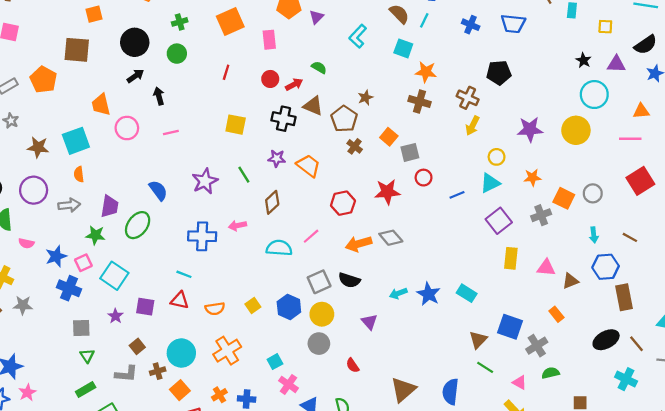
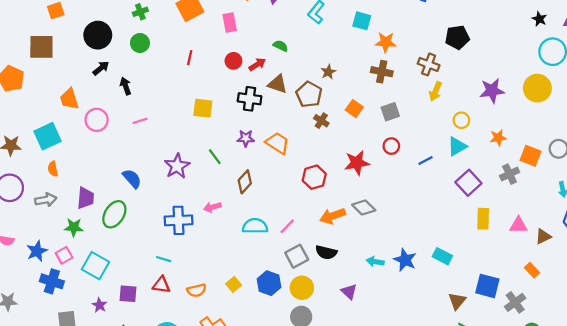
gray square: (410, 152) -> (390, 112), moved
pink line: (311, 236) -> (287, 226), moved
cyan arrow: (398, 293) -> (375, 262), turned 35

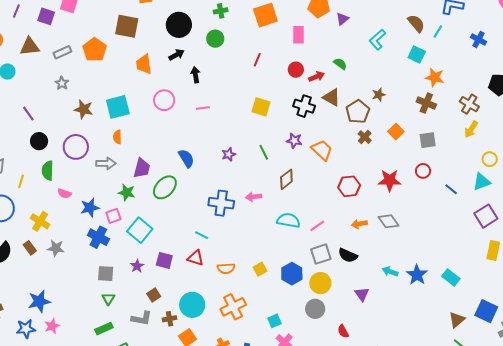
orange trapezoid: (69, 99) -> (144, 64), moved
blue line: (425, 161) -> (451, 189), turned 56
purple star: (177, 166) -> (229, 154), size x0.6
orange arrow: (333, 216) -> (359, 224), size x0.7

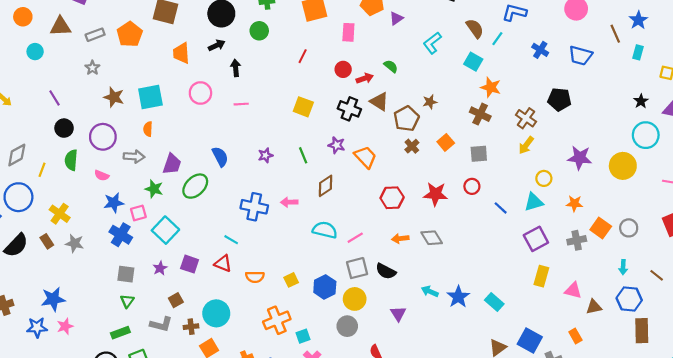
pink semicircle: (64, 193) -> (102, 175), moved
orange cross: (233, 307) -> (277, 320), moved

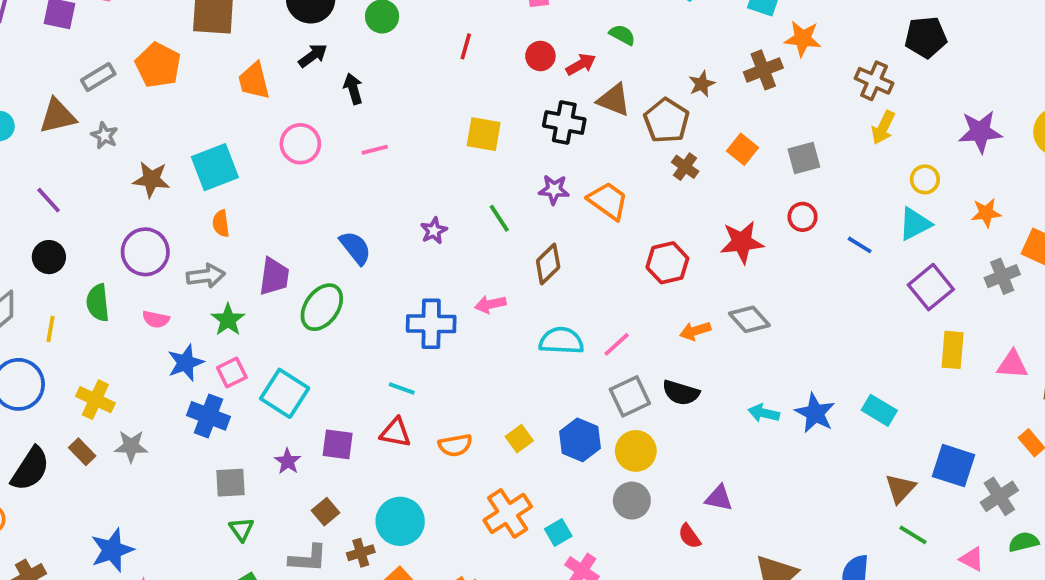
brown triangle: (61, 26) -> (58, 116), moved
brown cross: (480, 114) -> (763, 70), moved, turned -36
black circle: (64, 128) -> (49, 257), moved
green star: (154, 189) -> (228, 320), moved, turned 30
purple triangle: (398, 314) -> (719, 498), moved, turned -35

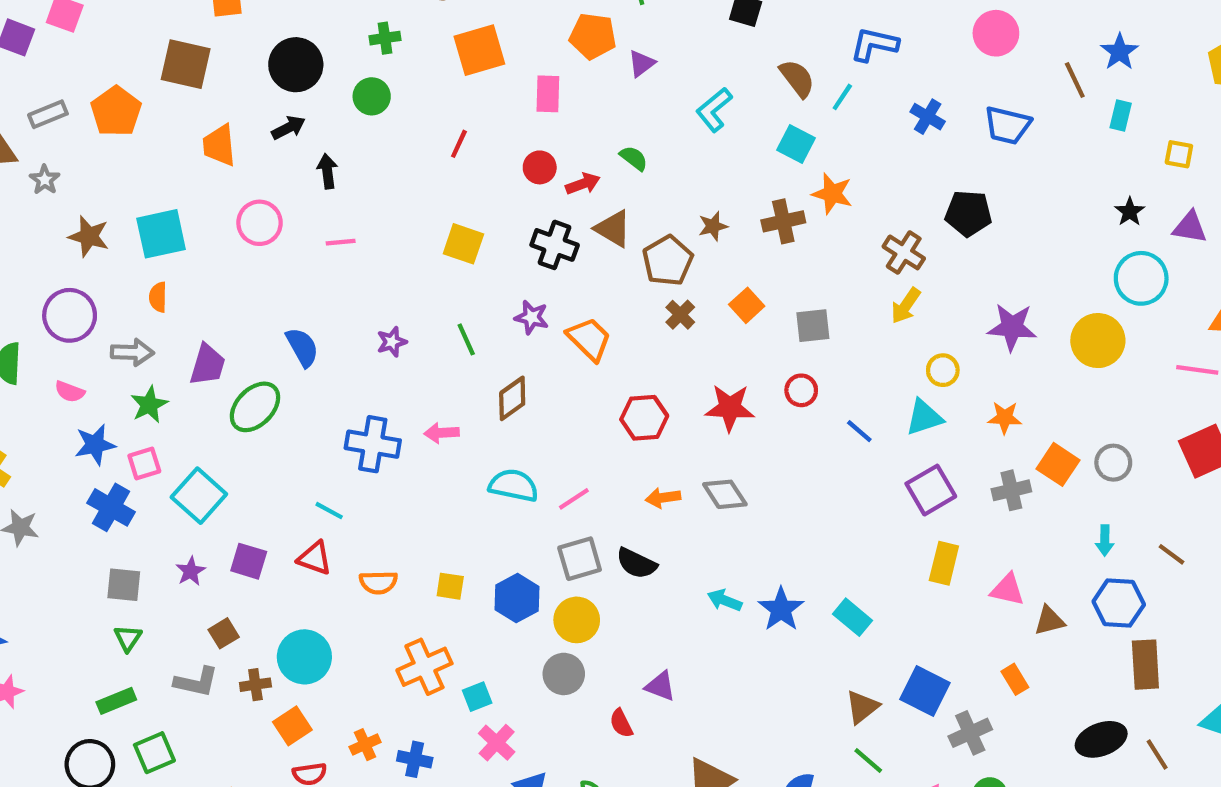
yellow square: (519, 439) -> (450, 586), turned 36

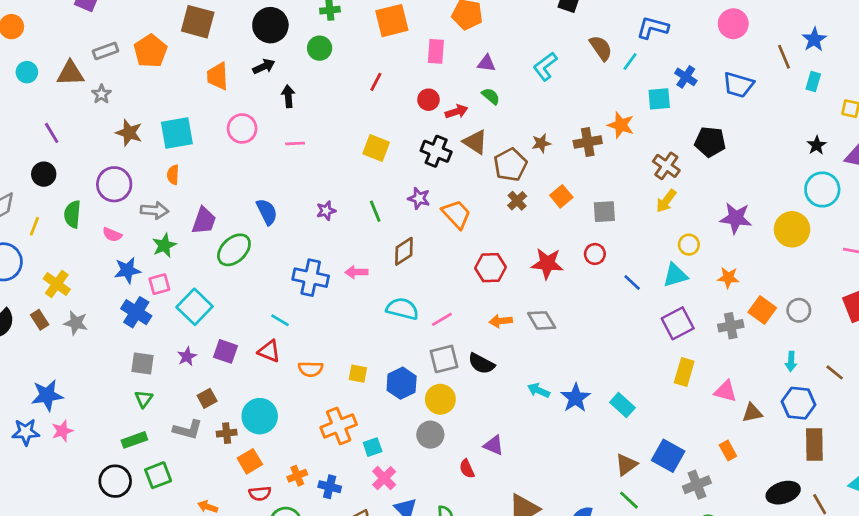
purple triangle: (642, 63) -> (486, 63), moved, turned 42
cyan square: (796, 144) -> (659, 99), moved, turned -35

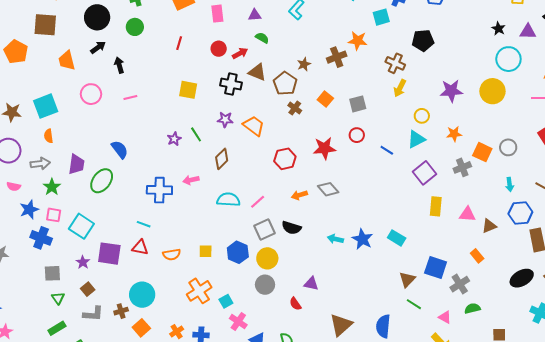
purple star: (326, 211) -> (174, 139), moved
pink square: (159, 284) -> (54, 215), turned 35
purple square: (226, 351) -> (109, 254), size x1.4
brown square: (207, 398) -> (88, 289), moved

